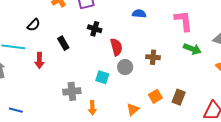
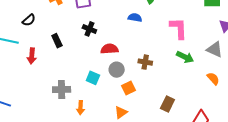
red semicircle: (116, 47) -> (109, 49), turned -84
orange square: (155, 96) -> (129, 88), moved

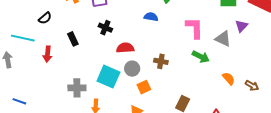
gray triangle: (215, 49) -> (223, 39), moved
cyan square: (93, 78) -> (108, 77), size x1.6

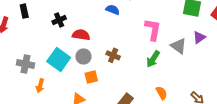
black cross: (105, 28) -> (59, 20), moved, turned 32
black rectangle: (73, 39) -> (24, 11), moved
green arrow: (201, 57) -> (153, 59), turned 84
orange semicircle: (229, 79) -> (162, 93), moved

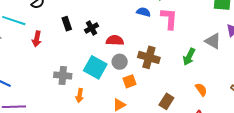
black rectangle: (24, 11) -> (67, 24), moved
pink L-shape: (153, 30) -> (169, 19), moved
brown cross: (113, 55) -> (149, 57), size x1.5

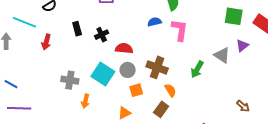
blue semicircle: (144, 12) -> (154, 22), turned -32
orange semicircle: (201, 89) -> (170, 90), moved
brown rectangle: (166, 101) -> (161, 109), moved

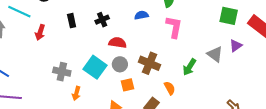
blue semicircle: (154, 22) -> (141, 15), moved
black cross: (102, 35) -> (102, 20), moved
orange semicircle: (170, 90) -> (170, 88), moved

